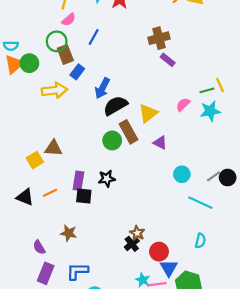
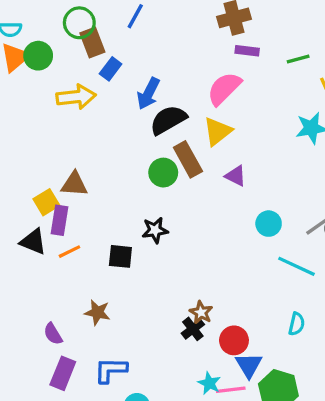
purple rectangle: (168, 60) -> (247, 51), turned -32
green line: (207, 90) -> (298, 59), moved
pink semicircle: (183, 105) -> (224, 89), moved, size x1.6
purple rectangle: (78, 181) -> (60, 220), moved
black triangle: (25, 197) -> (33, 242), moved

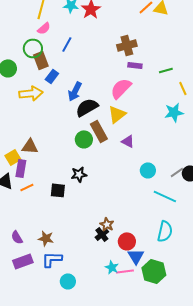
brown star: (97, 312) -> (46, 238), moved
cyan semicircle: (297, 324) -> (165, 231), size x1.5
purple rectangle: (63, 373) -> (23, 261), turned 48

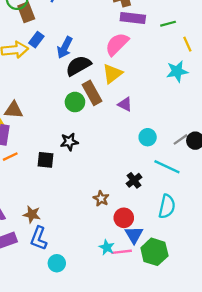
purple rectangle: (135, 65) -> (133, 18), size x1.5
blue rectangle: (52, 76) -> (36, 40), moved
black cross: (102, 234) -> (134, 180), moved
blue L-shape: (52, 259) -> (39, 238), turned -70

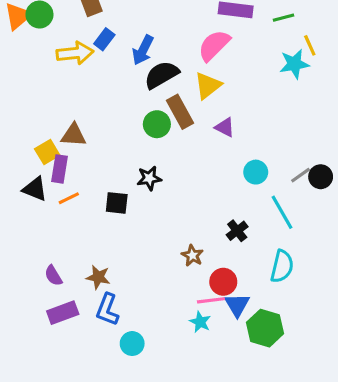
cyan star: (177, 71) -> (294, 64), moved
cyan line: (167, 167) -> (282, 212), turned 35
pink line: (122, 252) -> (211, 300), moved

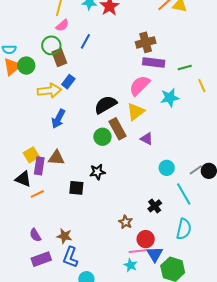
blue arrow: (143, 50) -> (58, 119), moved
cyan star: (294, 64) -> (170, 98), moved
brown triangle: (73, 135) -> (56, 158), moved
orange line: (69, 198) -> (37, 194), moved

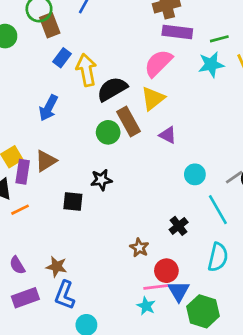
yellow arrow: (49, 91) -> (86, 70), moved, turned -95
cyan star: (170, 98) -> (211, 65), moved
brown triangle: (56, 158) -> (46, 161), turned -36

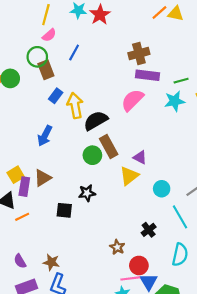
yellow triangle: (153, 98) -> (129, 176), moved

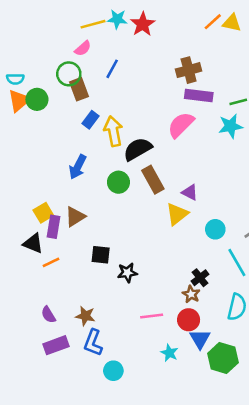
yellow line: (46, 15) -> (93, 24), moved, turned 60
green circle: (92, 155) -> (118, 182), moved
black star: (87, 193) -> (127, 273), moved
brown star: (117, 247) -> (191, 294), moved
pink line: (130, 278) -> (152, 316), moved

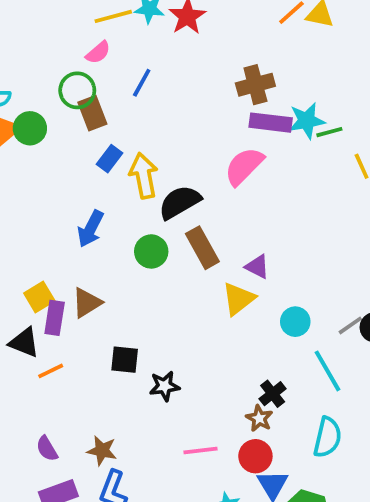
cyan star: (231, 126) -> (307, 121), moved

